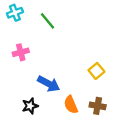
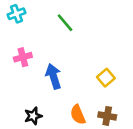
green line: (48, 21) -> (65, 23), moved
blue arrow: (49, 84) -> (54, 76), moved, turned -135

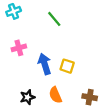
yellow square: (106, 78) -> (67, 66), moved, turned -32
orange semicircle: (78, 115) -> (55, 95), moved

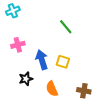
green line: (54, 19) -> (66, 27), moved
black star: (27, 97) -> (26, 79), moved

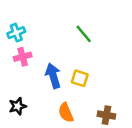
cyan cross: (13, 11) -> (16, 33), moved
black star: (26, 79) -> (18, 106), moved

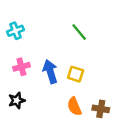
pink cross: (23, 57) -> (21, 67), moved
orange semicircle: (66, 113) -> (74, 106), moved

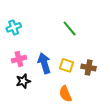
black star: (17, 100) -> (23, 81), moved
brown cross: (101, 109) -> (89, 67), moved

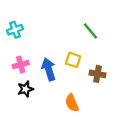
green line: (70, 28) -> (91, 31), moved
yellow square: (66, 65) -> (73, 60), moved

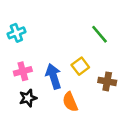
yellow square: (73, 60) -> (80, 66), turned 35
orange semicircle: (72, 103) -> (70, 102), moved

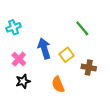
pink cross: (23, 71) -> (19, 59), turned -32
blue arrow: (54, 76) -> (44, 48), moved

